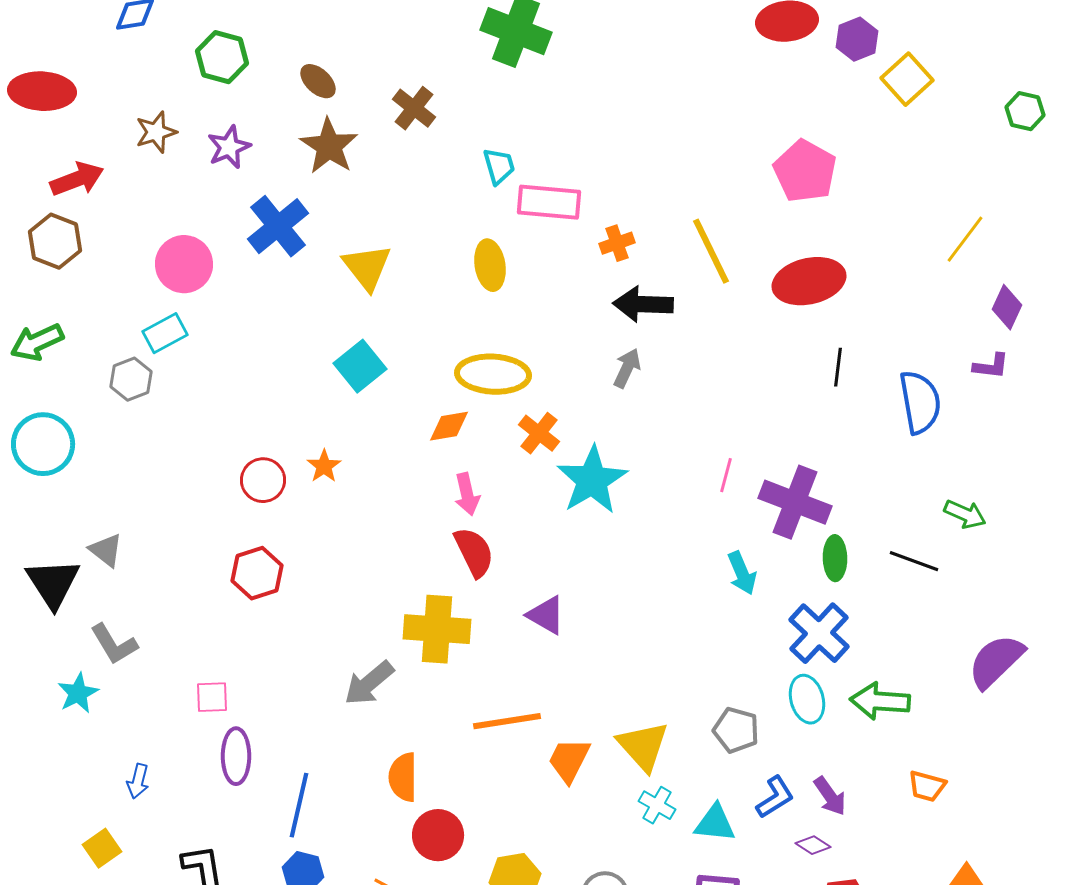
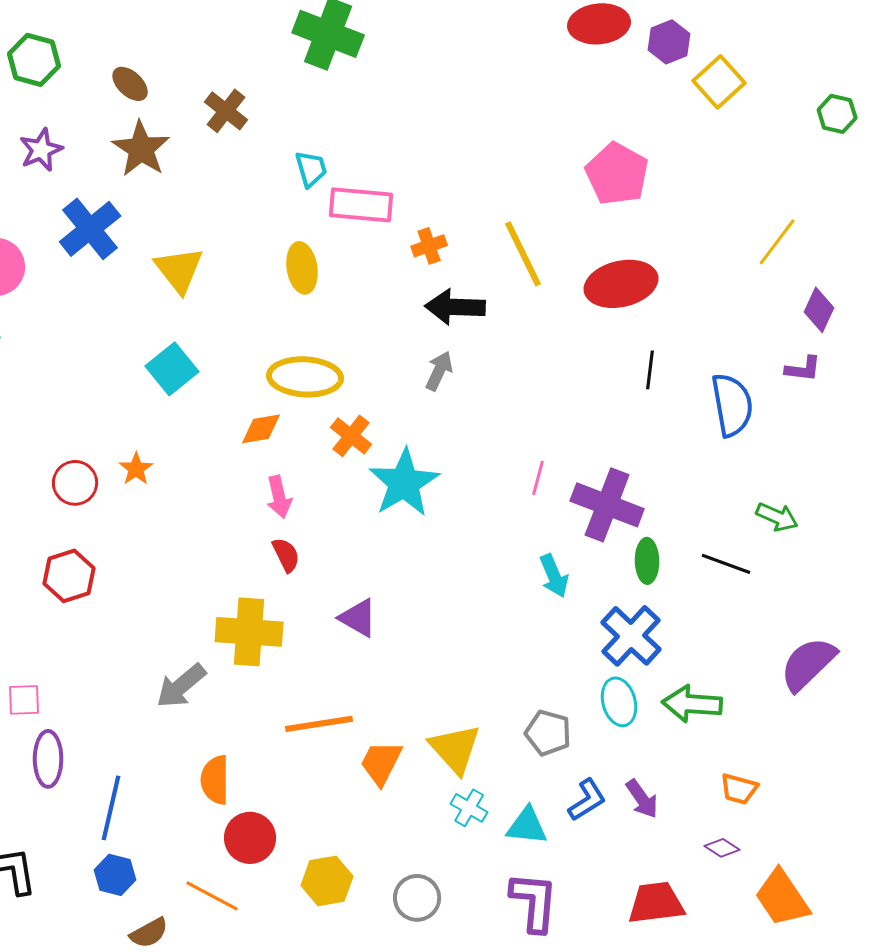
red semicircle: (474, 552) -> (286, 555), size x0.7
purple diamond: (813, 845) -> (722, 848), moved

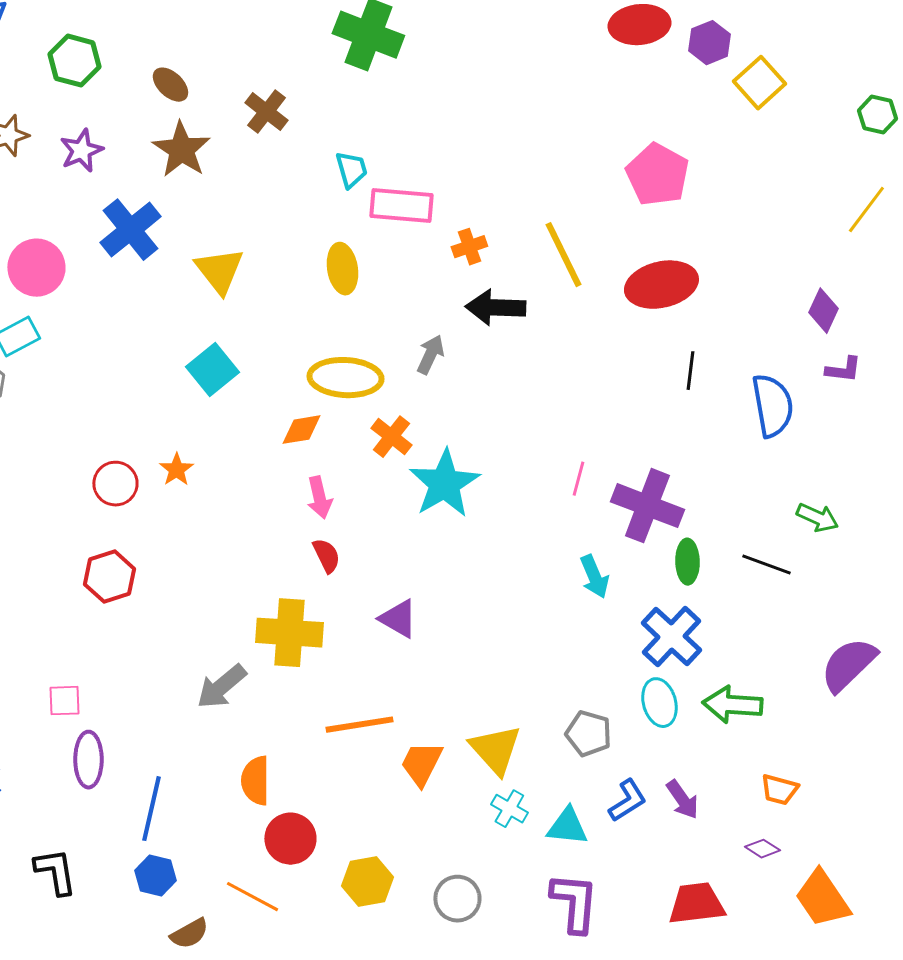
yellow line: (777, 242) -> (866, 210), moved
purple diamond: (819, 310) -> (823, 311), moved
gray arrow: (439, 371) -> (430, 355), moved

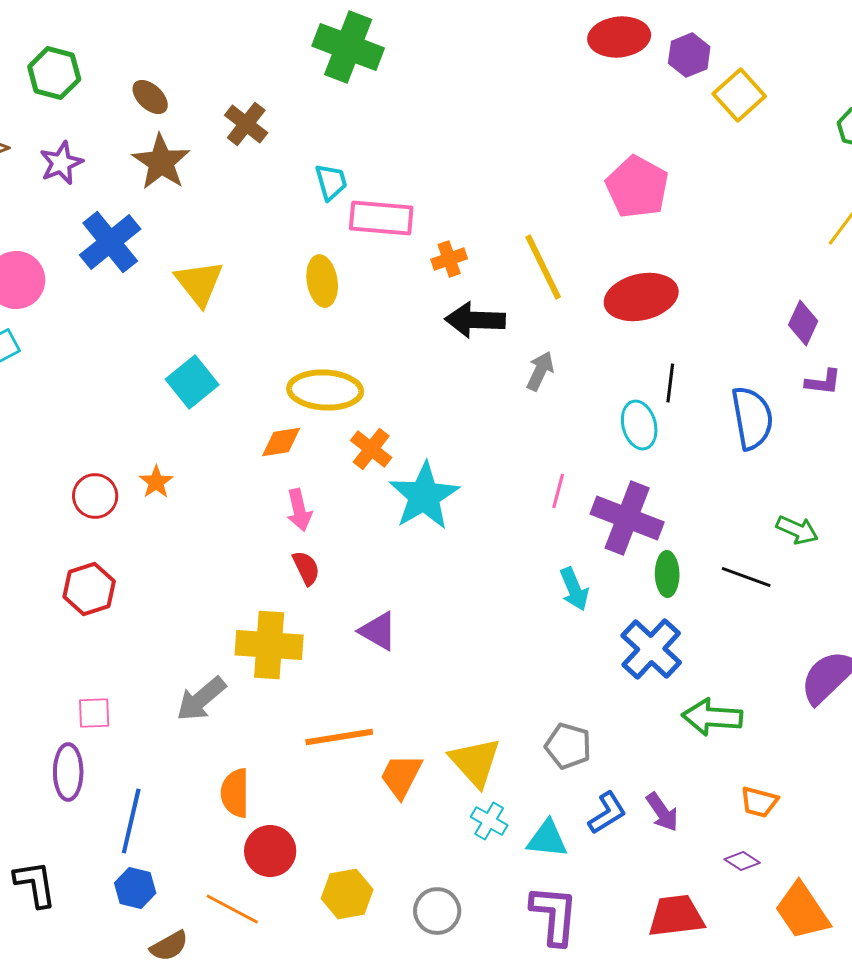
gray arrow: (430, 355) -> (540, 371), moved
pink square: (64, 701) -> (94, 713), moved
cyan ellipse: (659, 703) -> (639, 425), moved

